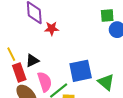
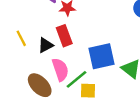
red rectangle: (19, 73) -> (64, 36), moved

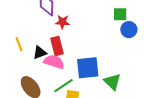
pink semicircle: (60, 70) -> (54, 62), moved, turned -60

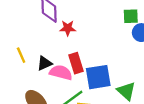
red rectangle: (57, 46) -> (76, 63), moved

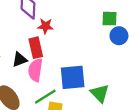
red rectangle: (76, 63) -> (36, 48), moved
pink semicircle: (61, 73) -> (35, 70), turned -100

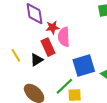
pink semicircle: (35, 70) -> (64, 37), moved

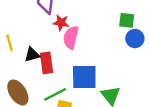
red rectangle: (48, 47) -> (46, 63), moved

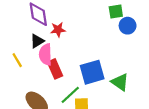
pink semicircle: (71, 37) -> (45, 55), moved
black triangle: (32, 55) -> (37, 41), moved

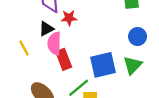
blue circle: (128, 26) -> (138, 37), moved
green triangle: (120, 82) -> (132, 65), moved, turned 36

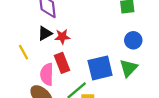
red star: (69, 18) -> (62, 37), moved
pink semicircle: (54, 44) -> (47, 74), moved

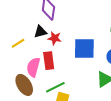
yellow line: (23, 52) -> (18, 43), turned 72
blue square: (100, 68) -> (84, 48), moved

